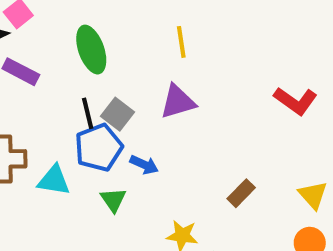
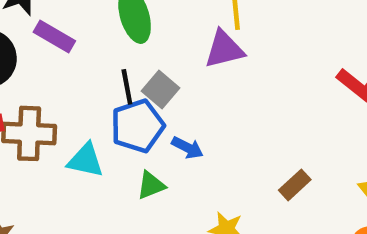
purple triangle: (178, 102) -> (224, 49), moved
green triangle: (113, 200) -> (151, 185), turned 40

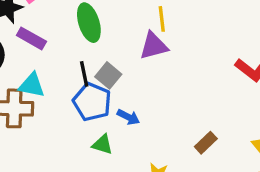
blue pentagon: (137, 126) -> (92, 102), turned -30
cyan triangle: (85, 160) -> (32, 85), moved
green triangle: (151, 185) -> (102, 144), turned 40

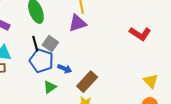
brown rectangle: (206, 143) -> (87, 82), moved, size x1.5
green triangle: (102, 144) -> (50, 87), turned -48

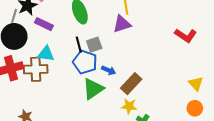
gray square: (50, 44) -> (94, 45), turned 35
green triangle: (50, 87) -> (93, 89), size x1.6

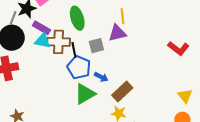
gray square: (94, 45) -> (96, 46), moved
cyan triangle: (46, 54) -> (43, 41), moved
brown cross: (36, 69) -> (59, 42), moved

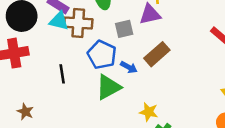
black line: (74, 50) -> (62, 74), moved
brown rectangle: (122, 91) -> (157, 54), moved

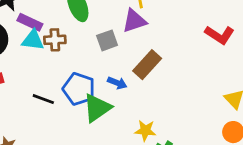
brown cross: (78, 23) -> (55, 40), size x0.7
blue pentagon: (102, 55) -> (79, 89), moved
black line: (62, 74) -> (43, 99), turned -54

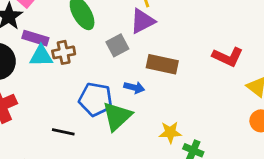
red L-shape: (220, 35) -> (228, 57), moved
brown rectangle: (147, 65) -> (162, 64), turned 68
black line: (43, 99) -> (63, 132), moved

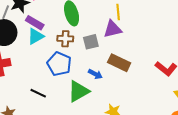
brown cross: (64, 52) -> (65, 39), moved
cyan triangle: (41, 56) -> (36, 36), turned -42
blue pentagon: (96, 99) -> (59, 64), moved

